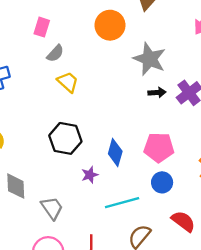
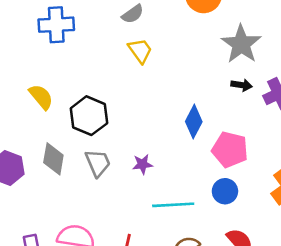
black hexagon: (65, 138) -> (89, 116), moved
blue diamond: (115, 153) -> (194, 122), moved
gray trapezoid: (52, 208) -> (98, 163), moved

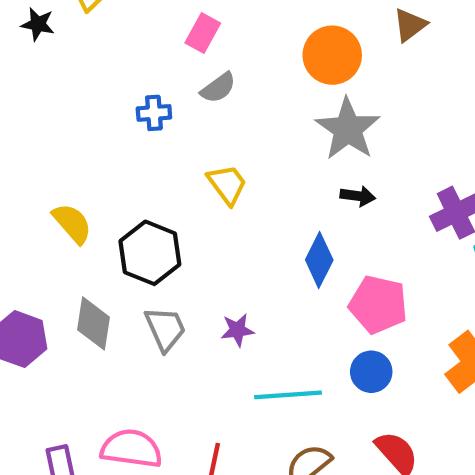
blue cross: (56, 25) -> (154, 113), moved, size x0.6
gray star: (241, 44) -> (348, 129), moved
yellow trapezoid: (140, 51) -> (227, 184), moved
black arrow: (242, 85) -> (358, 196), moved

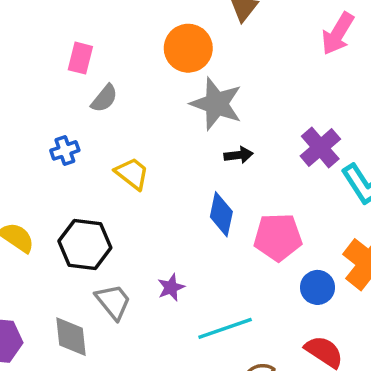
blue cross: (154, 113) -> (65, 150), moved
gray diamond: (94, 323) -> (71, 337), moved
blue circle: (371, 372) -> (317, 287), moved

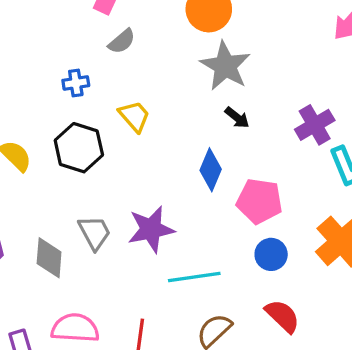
black arrow: (239, 155) -> (237, 118), turned 35
black hexagon: (85, 244) -> (79, 148), moved
purple star: (171, 287) -> (151, 229), size x1.8
blue circle: (317, 287) -> (271, 254), moved

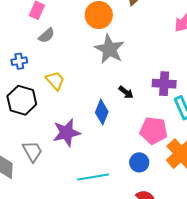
black arrow: (237, 118) -> (126, 92), moved
purple cross: (315, 125) -> (164, 84), turned 35
pink pentagon: (259, 201) -> (154, 131), moved
purple star: (151, 229) -> (67, 133), moved

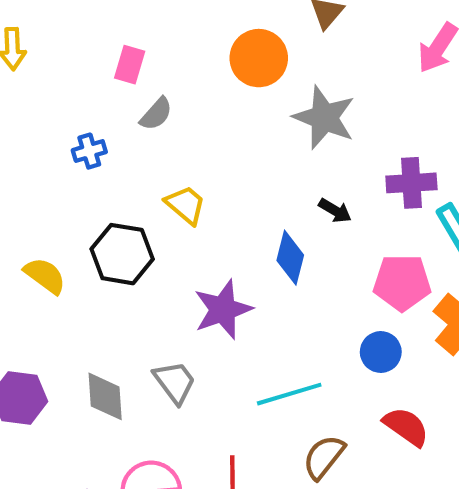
gray star: (109, 49) -> (324, 118), moved
blue cross: (19, 61) -> (89, 151), moved
gray trapezoid: (32, 151) -> (175, 382), moved

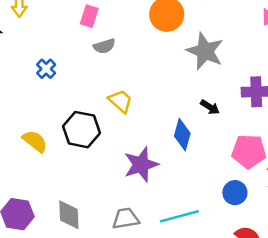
gray semicircle: (156, 114) -> (104, 46), turned 30
blue cross: (89, 151) -> (46, 69), moved, turned -30
gray trapezoid: (175, 382) -> (126, 218), moved, turned -64

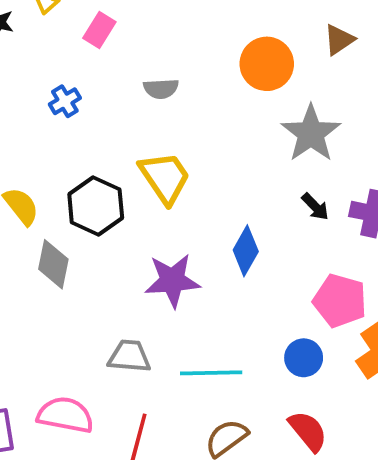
pink rectangle: (89, 16) -> (99, 30), moved
yellow trapezoid: (120, 101) -> (165, 177), size x1.4
black arrow: (210, 107) -> (315, 207), moved
gray diamond: (69, 215) -> (53, 264), moved

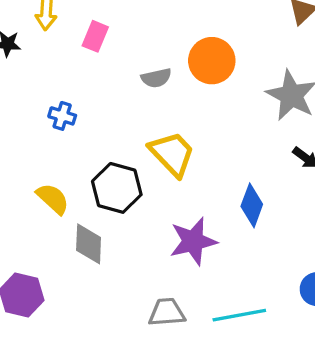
orange circle: (267, 64) -> (212, 61), moved
blue cross: (65, 101) -> (62, 116), moved, turned -32

